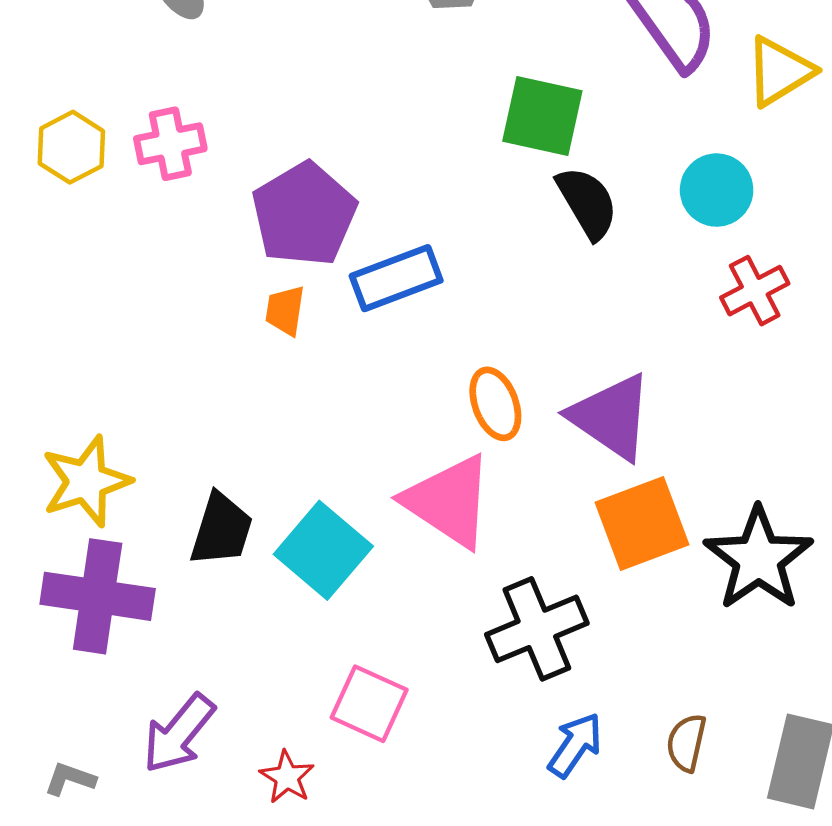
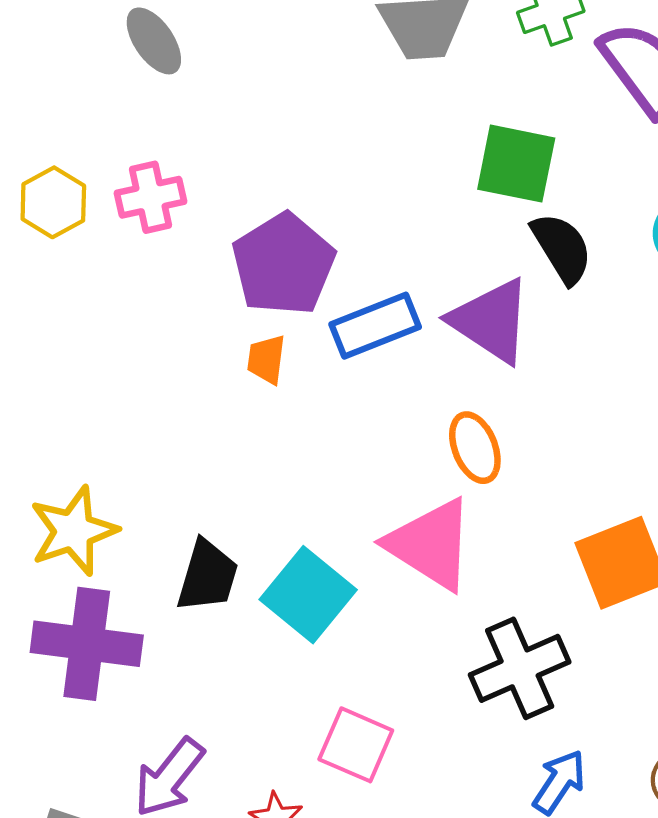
purple triangle: (611, 417) -> (491, 321), moved

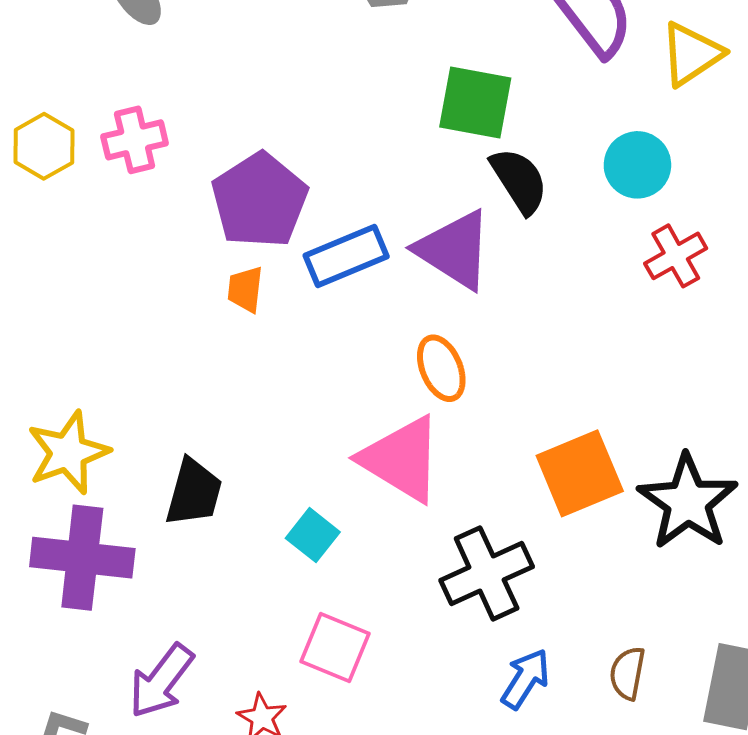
cyan square: (308, 595) -> (313, 535), moved, size x0.6

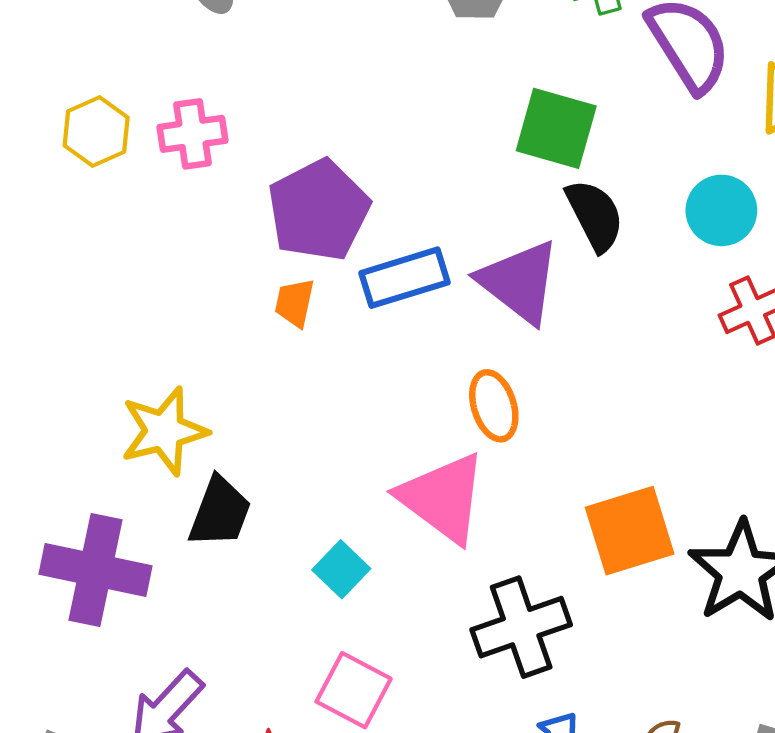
yellow star: (68, 453) -> (164, 431), moved

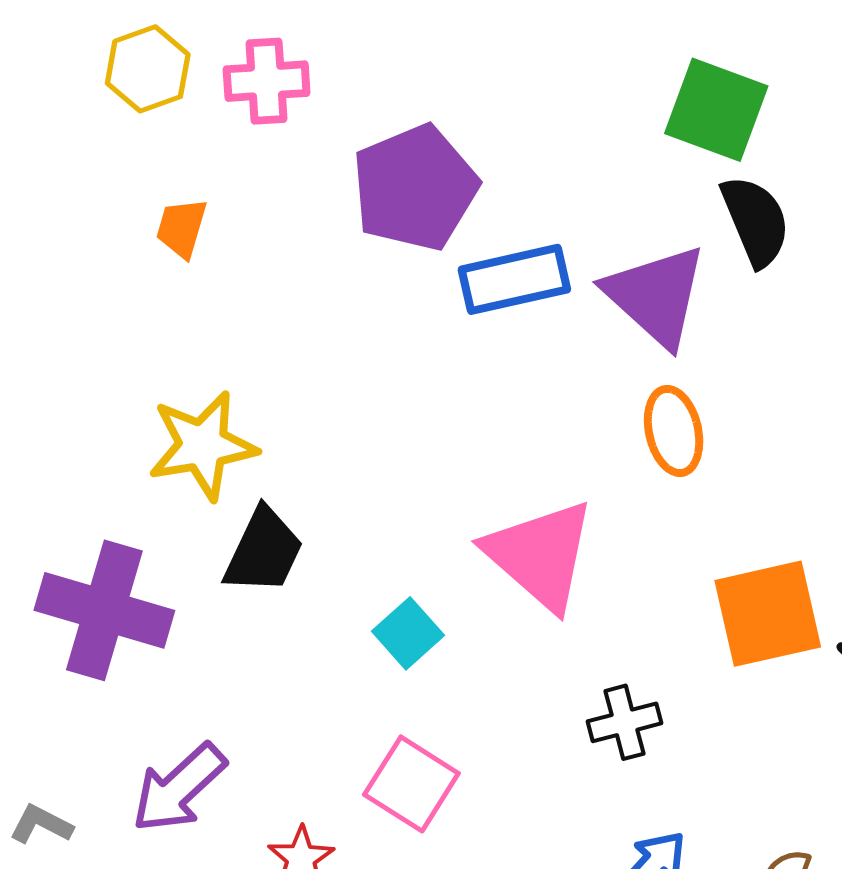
orange trapezoid: (295, 303) -> (182, 228), moved
orange ellipse: (494, 406) -> (674, 431), moved
black cross: (521, 627) -> (624, 722), size x0.6

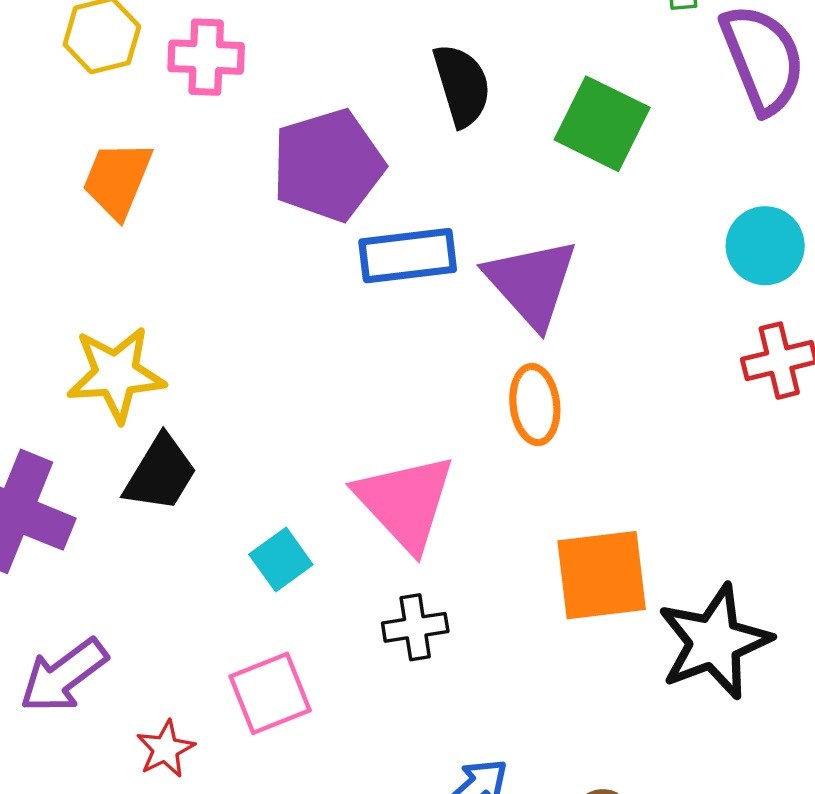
black semicircle: (755, 221) -> (462, 85), moved
orange trapezoid: (182, 228) -> (117, 180), size x1.5
black cross: (624, 722) -> (415, 627), moved
pink square: (411, 784) -> (270, 693), turned 30

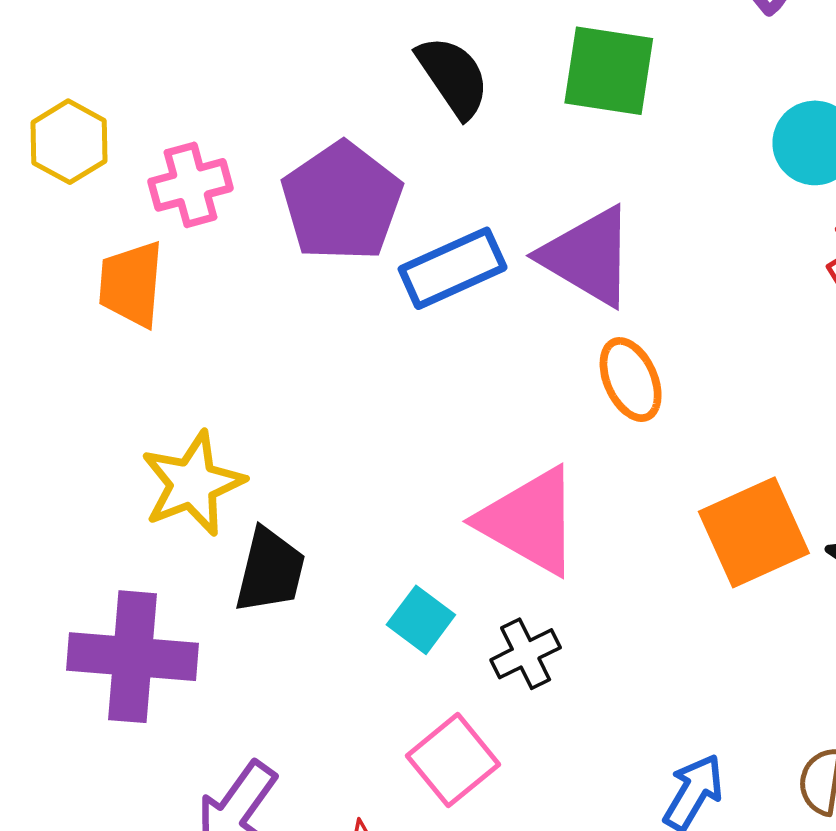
pink cross: (206, 57) -> (191, 185), moved
black cross: (415, 627) -> (526, 654), moved

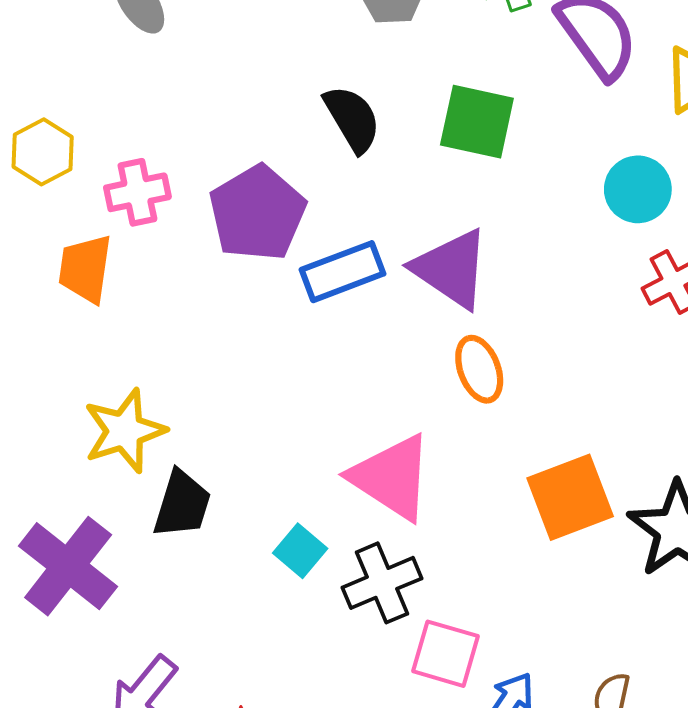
black cross: (526, 654) -> (382, 583), size x1.4
purple cross: (132, 657) -> (68, 566), turned 30
pink square: (453, 760) -> (446, 654), moved, turned -38

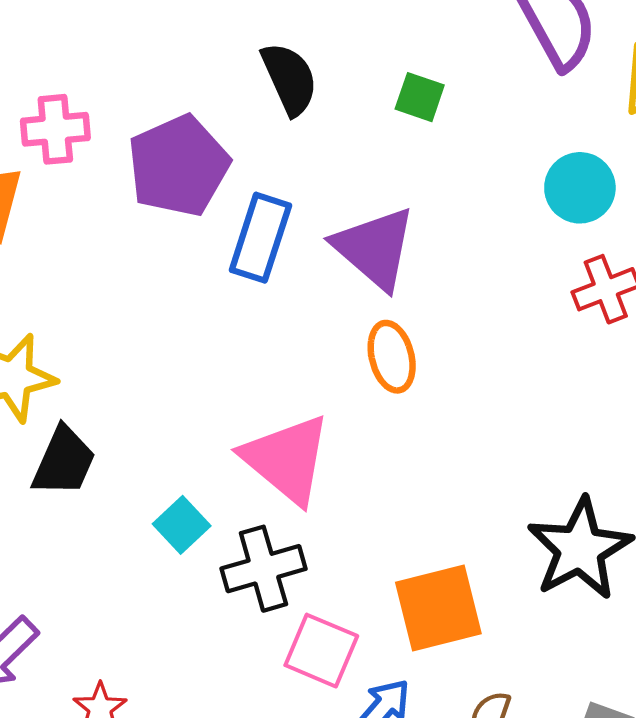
green square: (477, 122) -> (420, 97), size x0.6
blue rectangle: (342, 272) -> (260, 238), turned -58
orange square: (570, 497) -> (438, 608), moved

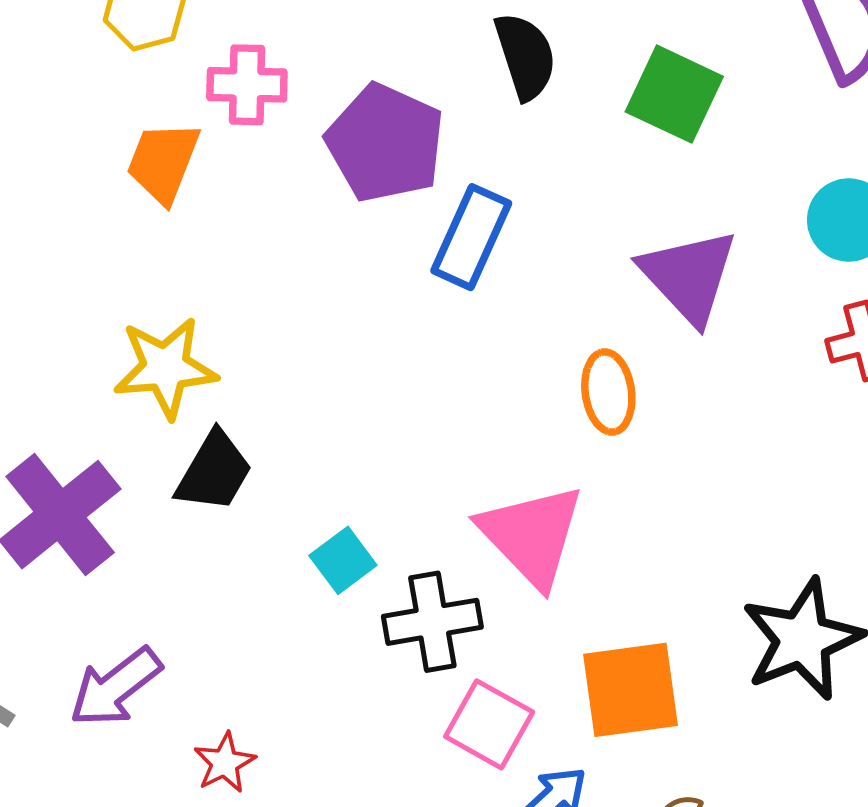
green square: (420, 97) -> (674, 94), size x1.6
purple pentagon: (178, 166) -> (385, 143), turned -30
purple triangle: (375, 248) -> (689, 276), moved
pink triangle: (287, 459) -> (532, 535), moved

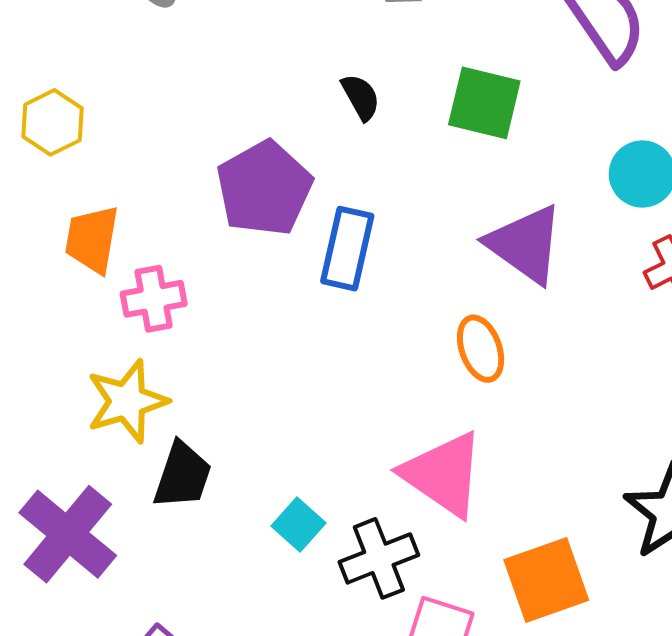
black semicircle: (525, 56) -> (361, 97), size x0.7
pink cross: (247, 85) -> (154, 299), moved
purple pentagon: (385, 143) -> (264, 188), turned 30

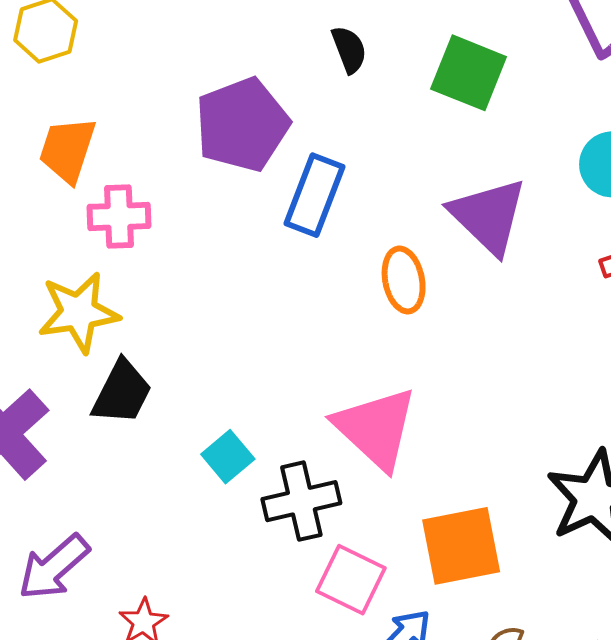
orange ellipse: (481, 349) -> (404, 280), moved

